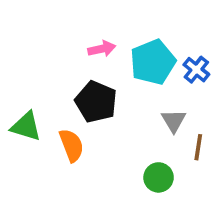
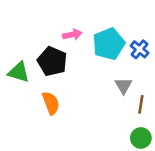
black pentagon: (96, 102) -> (52, 61), moved
green triangle: (26, 126) -> (19, 72), moved
green circle: (159, 177) -> (141, 138), moved

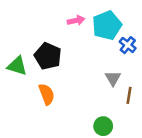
pink arrow: (72, 35) -> (76, 20), moved
cyan pentagon: (109, 44) -> (107, 25), moved
green circle: (141, 138) -> (103, 126), moved

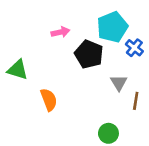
pink arrow: (76, 20) -> (60, 32), moved
black pentagon: (48, 56) -> (89, 54), moved

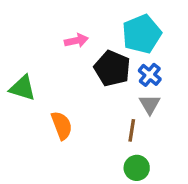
blue cross: (134, 48) -> (150, 75), moved
brown line: (136, 101) -> (132, 130), moved

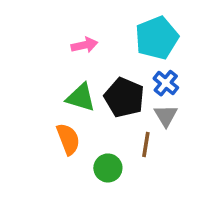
black pentagon: (112, 68) -> (124, 97), moved
green triangle: (22, 88) -> (81, 97), moved
green circle: (137, 168) -> (108, 168), moved

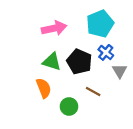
pink arrow: (84, 45) -> (54, 28), size x1.5
gray triangle: (166, 116) -> (120, 71), moved
brown line: (146, 144) -> (93, 92), turned -70

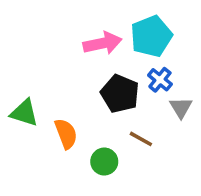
pink arrow: (54, 28) -> (103, 43), moved
green triangle: (52, 62) -> (24, 113), moved

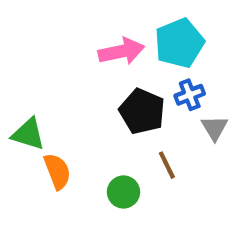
blue cross: (160, 80) -> (190, 95), turned 30
orange semicircle: (66, 134) -> (57, 171), moved
brown line: (141, 139) -> (167, 165), turned 35

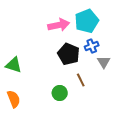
orange semicircle: (57, 171) -> (14, 99), moved

